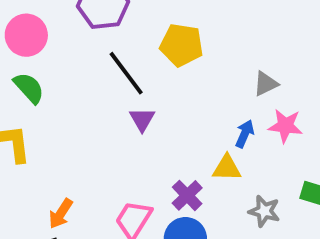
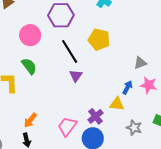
pink circle: (26, 35) -> (30, 35), moved
green semicircle: (29, 88) -> (29, 66), moved

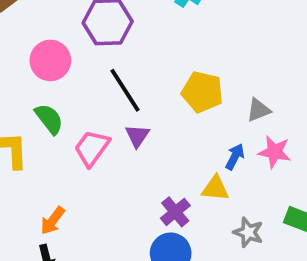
yellow pentagon: (99, 39) -> (202, 92), moved
pink trapezoid: (67, 126) -> (92, 148), moved

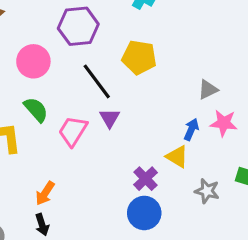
yellow pentagon: (202, 92) -> (139, 57), moved
yellow triangle: (215, 188) -> (177, 157), turned 30

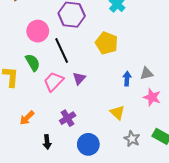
black line: (97, 81) -> (62, 51), moved
blue arrow: (191, 129) -> (127, 79), moved, turned -32
purple cross: (146, 179) -> (68, 118), moved
black arrow: (42, 225) -> (47, 142), moved

